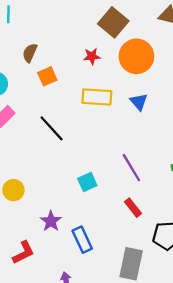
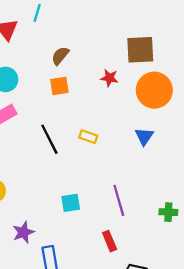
brown square: (113, 22) -> (140, 50), turned 32
brown semicircle: (30, 53) -> (60, 56), moved
yellow rectangle: (97, 97) -> (88, 137), moved, size x0.6

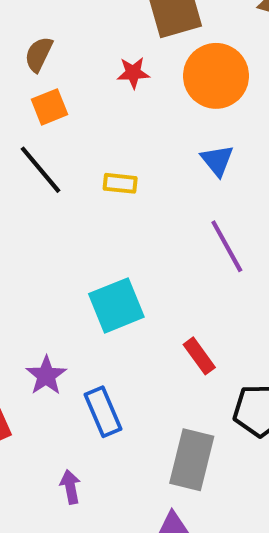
black line: (49, 139) -> (41, 170), moved
purple line: (119, 200) -> (227, 246), moved
cyan square: (71, 203) -> (116, 305), size x1.5

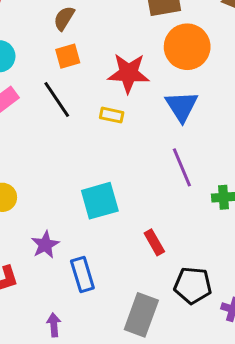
red star: (133, 73) -> (128, 73), moved, size x1.8
blue triangle: (217, 160) -> (182, 106), size x1.4

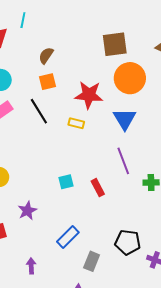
cyan square: (100, 201) -> (66, 182), size x0.6
red rectangle: (154, 242) -> (98, 188), moved
blue rectangle: (82, 275) -> (68, 237), moved, turned 60
gray rectangle: (141, 315) -> (92, 261), size x0.7

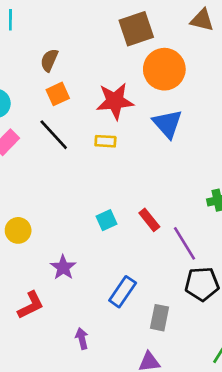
purple line: (123, 161) -> (185, 243), moved

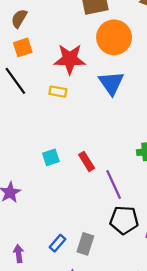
blue rectangle: (123, 292) -> (57, 243), moved, size x0.7

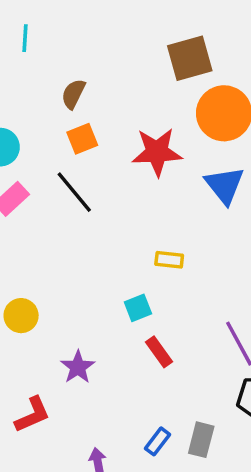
yellow rectangle: (58, 92) -> (169, 260), moved
red rectangle: (87, 161) -> (159, 352), moved

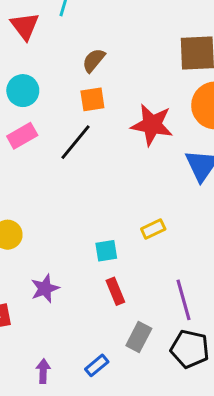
black line: (74, 192) -> (76, 142), turned 66
yellow rectangle: (169, 260) -> (153, 229), moved, turned -45
gray rectangle: (201, 440) -> (139, 337), moved

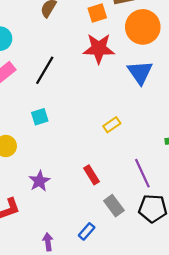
orange square: (92, 99) -> (97, 13), moved
cyan square: (106, 251) -> (40, 117), moved
gray rectangle: (139, 337) -> (114, 206), turned -55

